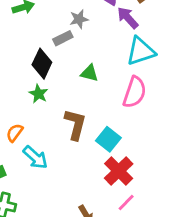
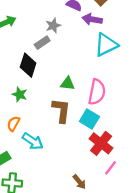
purple arrow: (128, 18) -> (92, 19), turned -30
green triangle: (89, 73) -> (68, 84), moved
pink semicircle: (135, 92) -> (97, 92), moved
green star: (38, 94) -> (20, 94), moved

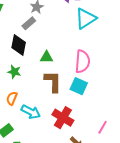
green triangle: (68, 84) -> (47, 57), moved
red cross: (101, 143) -> (63, 118), moved

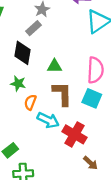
orange semicircle: (12, 98) -> (30, 102), moved
cyan arrow: (31, 112) -> (48, 120), moved

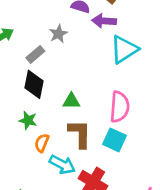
gray rectangle: (33, 28) -> (35, 54), moved

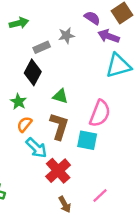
cyan square: (114, 140) -> (87, 140), turned -30

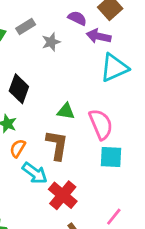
gray rectangle: (42, 47) -> (26, 27), moved
green triangle: (60, 96) -> (66, 111), moved
pink semicircle: (100, 113) -> (101, 124), turned -36
cyan square: (87, 140) -> (111, 157), moved

